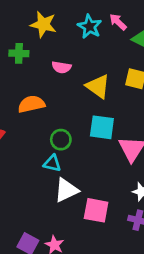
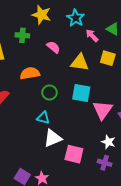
pink arrow: (118, 22) -> (92, 35), moved
pink semicircle: (61, 67) -> (53, 47), turned -152
yellow triangle: (98, 86) -> (80, 62), turned -30
green circle: (61, 140) -> (49, 93), moved

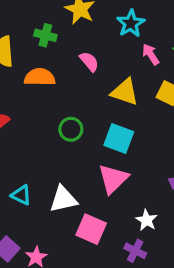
orange semicircle: (30, 73) -> (40, 77), moved
pink triangle: (103, 110) -> (113, 179), moved
cyan triangle: (43, 118) -> (21, 195), moved

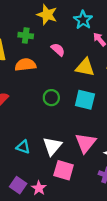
pink triangle: (113, 179) -> (86, 143), moved
white triangle: (63, 199) -> (52, 146), turned -30
pink square: (91, 229) -> (64, 170), moved

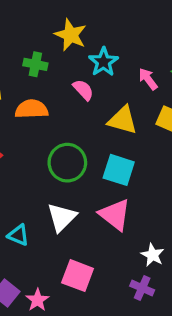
cyan star: (83, 20) -> (103, 62), moved
green circle: (51, 98) -> (67, 163), size x1.5
pink triangle: (86, 143) -> (115, 215), moved, turned -35
white triangle: (52, 146) -> (62, 217), moved

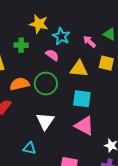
orange semicircle: (32, 109) -> (20, 84), moved
green circle: (67, 163) -> (46, 84), moved
white triangle: (62, 217) -> (45, 121), moved

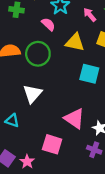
cyan square: (82, 99) -> (89, 74), moved
pink triangle: (84, 126) -> (74, 119), moved

